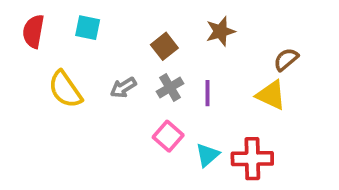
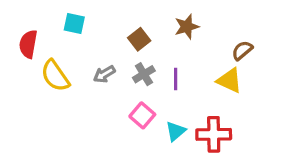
red semicircle: (33, 31) -> (28, 44), moved

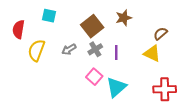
brown square: (139, 39) -> (92, 26), size x1.5
yellow semicircle: (55, 76) -> (36, 50), turned 55
cyan triangle: (176, 131) -> (116, 87), size x1.5
red cross: (214, 134) -> (165, 89), moved

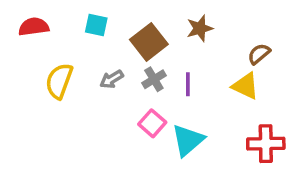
cyan square: (49, 16) -> (96, 25), moved
red semicircle: (19, 29) -> (34, 27), moved, turned 72

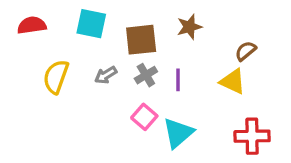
cyan square: (96, 25) -> (91, 24), size x1.4
brown square: (149, 42) -> (141, 40), turned 32

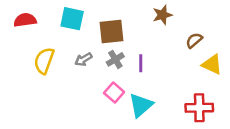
brown star: (189, 27) -> (162, 15), moved
yellow triangle: (233, 82) -> (212, 64), moved

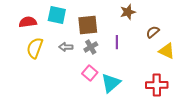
red semicircle: (25, 20) -> (28, 22), moved
gray arrow: (84, 59) -> (66, 47), turned 32
purple line: (141, 63) -> (117, 42), moved

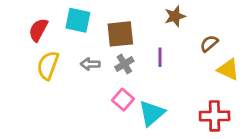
red semicircle: (28, 22) -> (38, 30), turned -54

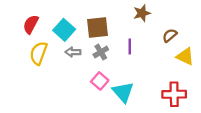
cyan square: (78, 20) -> (64, 30), moved, turned 30
cyan triangle: (152, 113) -> (123, 92), turned -30

